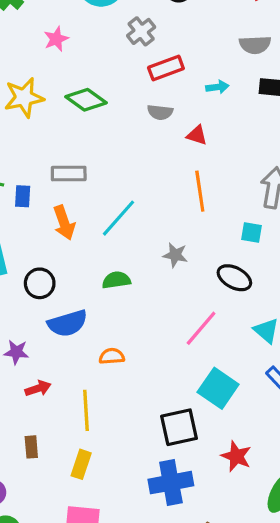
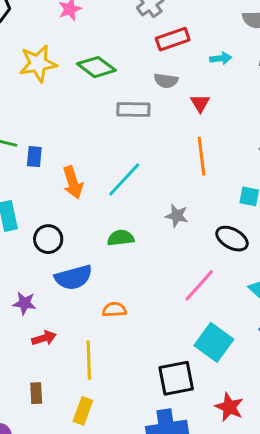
red triangle: (197, 135) -> (200, 103), turned 40
gray rectangle: (69, 174) -> (133, 109), moved

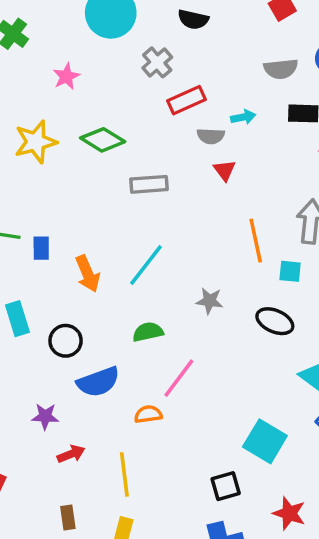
gray semicircle: (166, 81) -> (211, 136), moved
orange line: (202, 156) -> (256, 241), moved
pink line: (199, 285) -> (179, 378), moved
black square: (176, 378) -> (226, 486), size x0.7

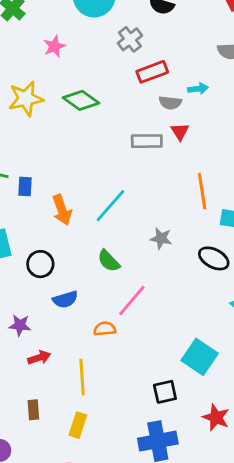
gray rectangle: (149, 184) -> (147, 141), moved
green semicircle: (148, 332) -> (109, 261), turned -125
blue semicircle: (98, 382) -> (65, 300), size x0.7

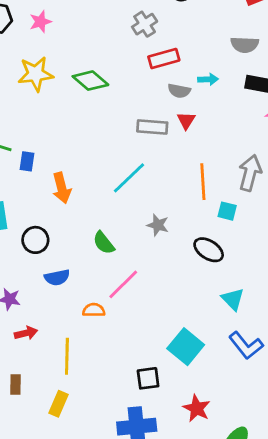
pink star: (54, 46) -> (40, 22), moved
cyan line: (110, 206) -> (129, 178), moved

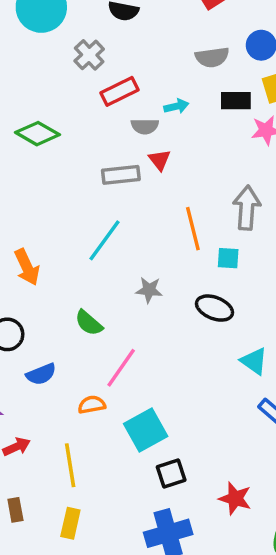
cyan square: (186, 347) -> (146, 430), moved, turned 32

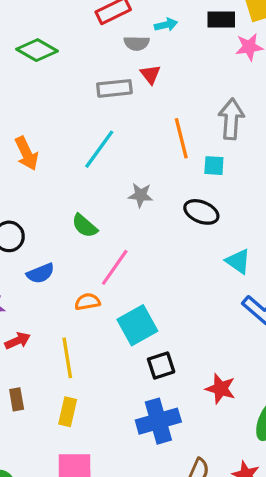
orange arrow: (27, 267) -> (27, 153), moved

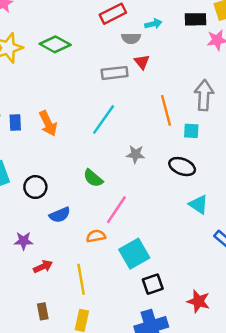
cyan triangle: (238, 261) -> (198, 204), moved

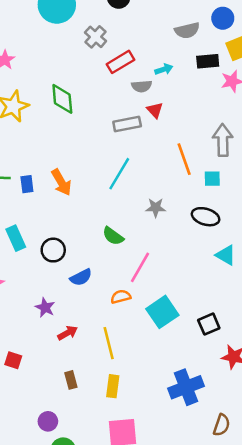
green diamond: (55, 44) -> (62, 99), turned 60
purple star: (23, 241) -> (45, 308), turned 30
black square: (153, 284) -> (209, 324), moved

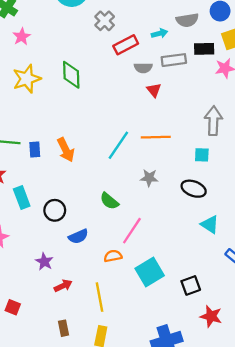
cyan arrow: (164, 69) -> (159, 33), moved
gray rectangle: (127, 124) -> (174, 60), moved
orange line: (184, 159) -> (156, 137), moved, turned -76

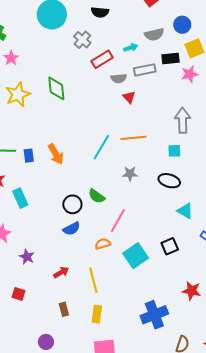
black circle: (55, 210) -> (72, 204), moved
purple star: (44, 262) -> (27, 257), moved
black square: (191, 285) -> (170, 246), moved

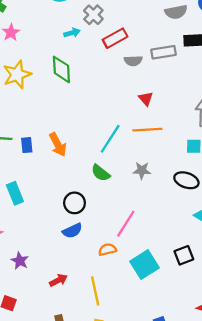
cyan arrow: (131, 48) -> (72, 33), moved
red triangle: (129, 97) -> (146, 99), moved
green semicircle: (97, 196) -> (101, 173), moved

